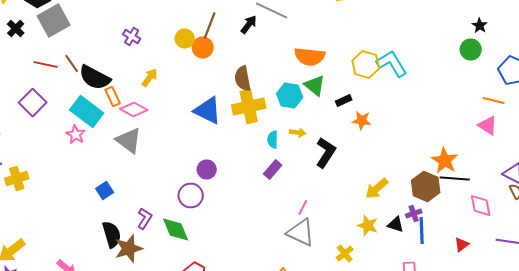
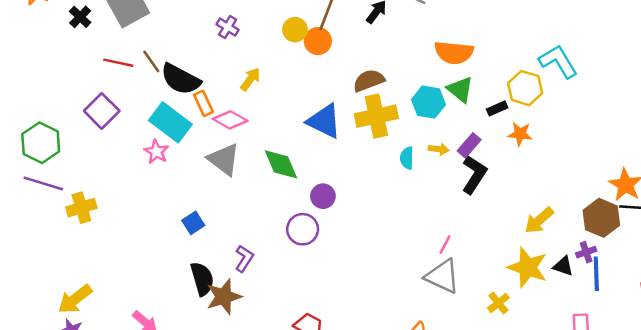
yellow hexagon: (366, 64) -> (525, 88), moved
brown semicircle: (243, 78) -> (369, 80), turned 80
purple rectangle: (273, 170) -> (469, 145), moved
yellow star: (368, 226) -> (528, 267), size x1.5
green diamond: (176, 230) -> (281, 164), moved

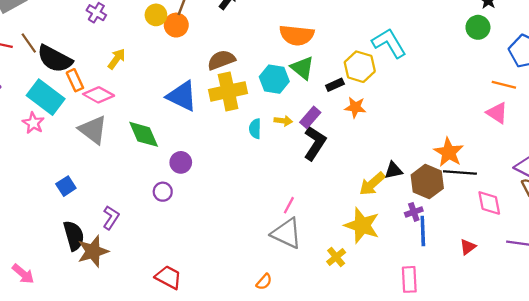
purple circle: (303, 229) -> (163, 192), size x0.7
black triangle: (563, 266) -> (394, 170), moved, turned -30

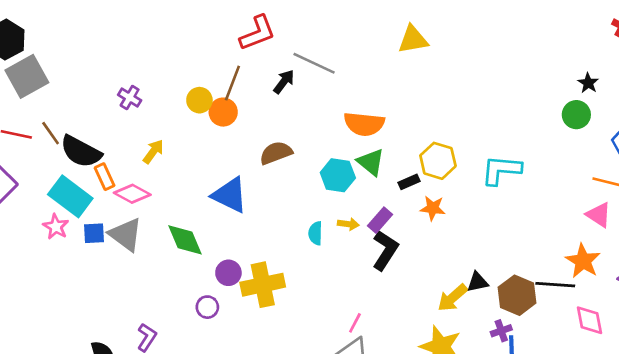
cyan L-shape: (389, 43) -> (501, 170), moved, turned -54
yellow cross: (228, 91) -> (263, 285), moved
orange star: (449, 152) -> (583, 261), moved
blue square: (66, 186) -> (94, 233), moved, turned 30

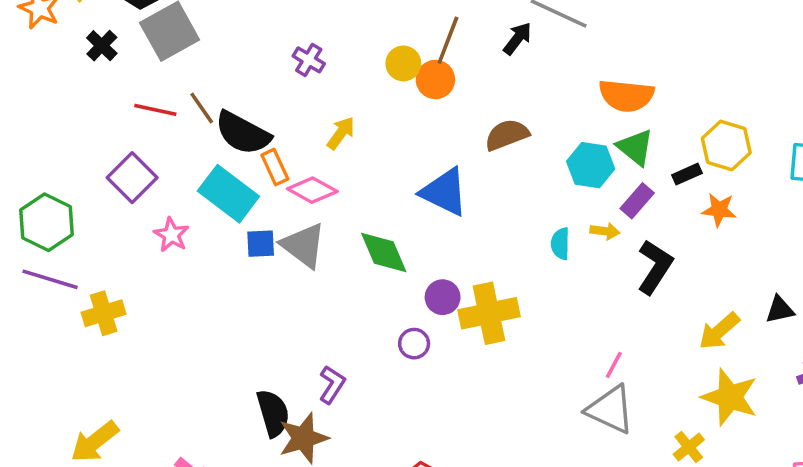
purple rectangle: (380, 220) -> (637, 201), moved
pink star: (56, 227) -> (171, 235), moved
yellow arrow: (452, 298) -> (719, 331), moved

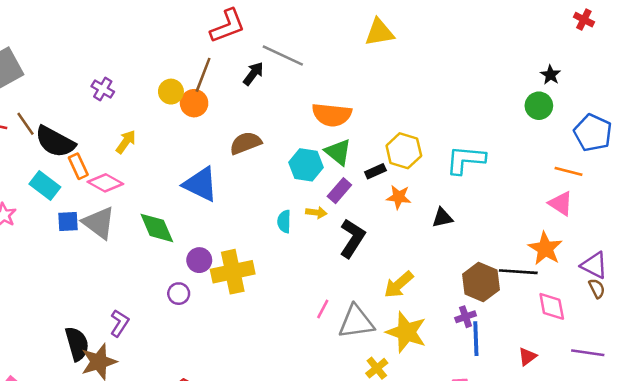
cyan rectangle: (228, 194) -> (45, 185), size x0.7
black triangle: (780, 310) -> (442, 218), moved
gray triangle: (610, 410) -> (356, 322), moved, turned -33

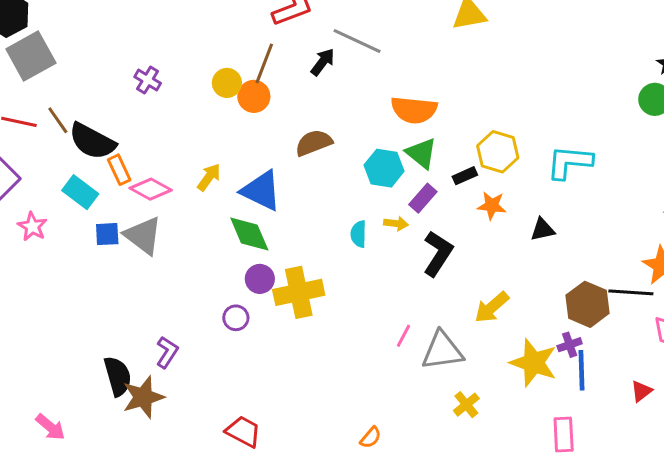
yellow arrow: (126, 142) -> (209, 177), moved
green diamond: (157, 228) -> (249, 234), moved
yellow star: (406, 332) -> (534, 363), moved

